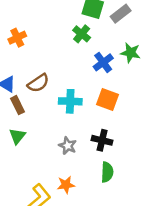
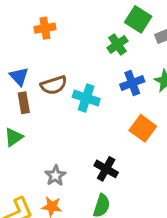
orange square: (108, 99) -> (143, 128), moved
cyan cross: (70, 101) -> (86, 98), moved
gray star: (68, 146) -> (55, 176), moved

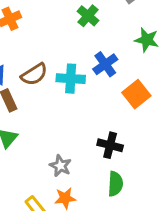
blue cross: (132, 83) -> (105, 64), moved
orange square: (143, 128) -> (136, 94), turned 30

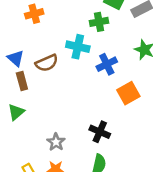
green cross: (88, 16) -> (99, 22), turned 30
cyan cross: (71, 79) -> (78, 47), moved

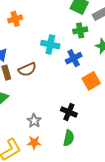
green cross: (99, 22) -> (80, 30), moved
brown semicircle: (47, 63) -> (27, 69), moved

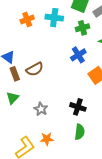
orange cross: (15, 19) -> (27, 19), moved
cyan cross: (50, 45) -> (54, 18), moved
gray star: (34, 121) -> (41, 109), moved

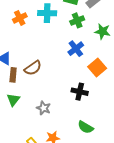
brown rectangle: (15, 74) -> (13, 75), turned 32
black cross: (78, 107) -> (80, 92), moved
green semicircle: (80, 132) -> (86, 127), turned 119

